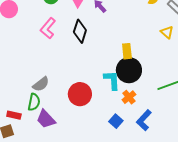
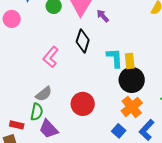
pink L-shape: (48, 28) -> (51, 57), moved
cyan L-shape: (112, 80) -> (115, 58), moved
orange cross: (129, 97) -> (132, 107), size x1.5

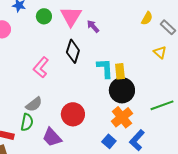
purple trapezoid: (49, 129) -> (52, 137), moved

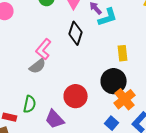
cyan L-shape: (105, 68) -> (108, 17), moved, turned 75
black circle: (122, 90) -> (114, 81), moved
gray semicircle: (34, 104) -> (38, 66), moved

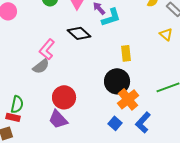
black diamond: (76, 33) -> (79, 33), turned -65
red circle: (76, 96) -> (64, 97), moved
green semicircle: (30, 104) -> (17, 104), moved

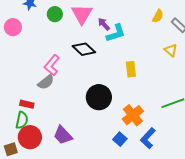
black circle: (117, 81) -> (99, 97), moved
red circle: (64, 97) -> (30, 137), moved
red rectangle: (13, 117) -> (27, 104), moved

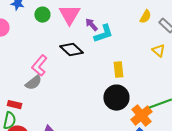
black circle: (99, 97) -> (116, 98), moved
orange cross: (133, 115) -> (141, 116), moved

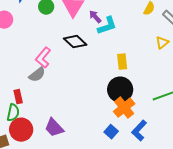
yellow triangle: (158, 51) -> (162, 43), turned 40
red rectangle: (14, 105) -> (18, 97), turned 64
orange cross: (141, 116) -> (124, 108), moved

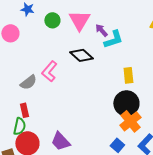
gray semicircle: (37, 75) -> (28, 82), moved

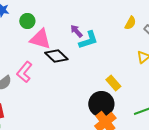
pink triangle: (79, 20) -> (40, 39), moved, turned -45
yellow rectangle: (128, 75) -> (113, 83), moved, turned -35

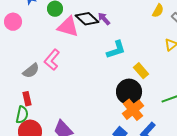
cyan L-shape: (88, 40) -> (116, 50), moved
black diamond: (56, 56) -> (87, 19), moved

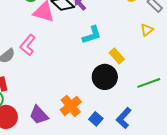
orange cross: (133, 110) -> (71, 106), moved

